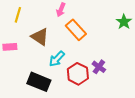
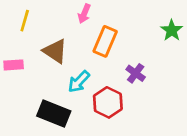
orange rectangle: (76, 30) -> (105, 41), turned 65
purple cross: (99, 67) -> (136, 73), moved

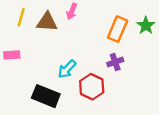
orange rectangle: (105, 41) -> (118, 29), moved
brown triangle: (55, 51) -> (47, 22), moved, turned -30
purple cross: (136, 73) -> (115, 62), turned 35

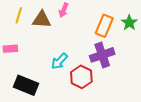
purple cross: (115, 62) -> (102, 55), size x1.6
black rectangle: (46, 96) -> (26, 85), moved

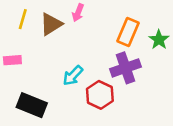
brown triangle: (42, 20) -> (51, 24), turned -36
green star: (129, 23) -> (159, 40), moved

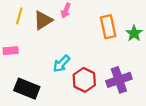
orange rectangle: (128, 32) -> (108, 27), turned -35
purple cross: (126, 68) -> (119, 80), moved

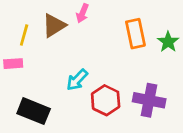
yellow line: (19, 16) -> (24, 35), moved
purple cross: (119, 80) -> (149, 100), turned 30

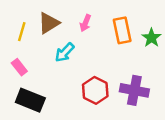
pink arrow: (82, 13) -> (85, 23), moved
pink rectangle: (13, 64) -> (19, 67), moved, turned 56
cyan arrow: (77, 80) -> (65, 52), moved

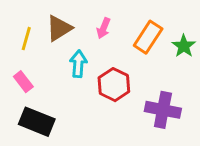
orange rectangle: (122, 30) -> (148, 37), turned 45
cyan arrow: (65, 52) -> (78, 64), turned 140
red hexagon: (95, 90) -> (114, 85), moved

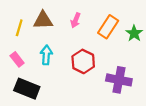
brown triangle: (59, 28) -> (43, 20), turned 30
cyan arrow: (78, 64) -> (46, 55), moved

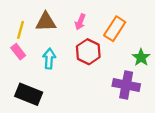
green star: (134, 33) -> (141, 57), moved
pink rectangle: (17, 59) -> (18, 52), moved
red hexagon: (83, 61) -> (88, 52), moved

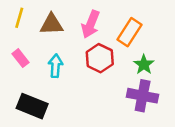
pink arrow: (80, 22) -> (91, 24), size x1.5
yellow line: (20, 30) -> (19, 18), moved
green star: (141, 57) -> (144, 65), moved

